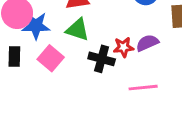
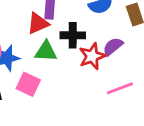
red star: (123, 47) -> (92, 56), size x1.4
black cross: (102, 59) -> (73, 35), moved

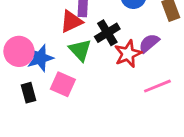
black cross: (73, 35) -> (107, 33), turned -30
green triangle: (46, 51) -> (80, 50), turned 45

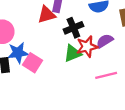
green triangle: (80, 50) -> (73, 53), moved, turned 42
blue star: (40, 58) -> (18, 53), moved

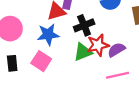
purple semicircle: (105, 41) -> (116, 50), moved
blue star: (18, 53) -> (48, 35), moved

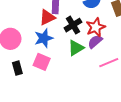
red star: (98, 45) -> (96, 27), moved
purple semicircle: (116, 50) -> (95, 42), moved

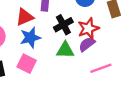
red triangle: (47, 17) -> (25, 17), moved
green triangle: (76, 48) -> (65, 50), turned 30

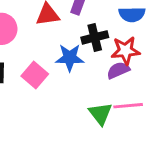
blue star: (30, 38) -> (70, 58), moved
green triangle: (65, 50) -> (100, 114), moved, turned 36

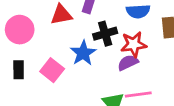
blue star: (70, 58) -> (83, 53), turned -30

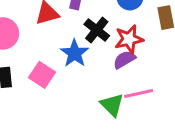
black cross: (105, 34) -> (97, 30), turned -30

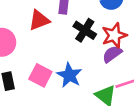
blue star: (75, 53) -> (69, 75), moved

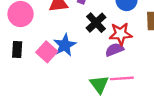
blue star: (69, 75) -> (65, 45), moved

